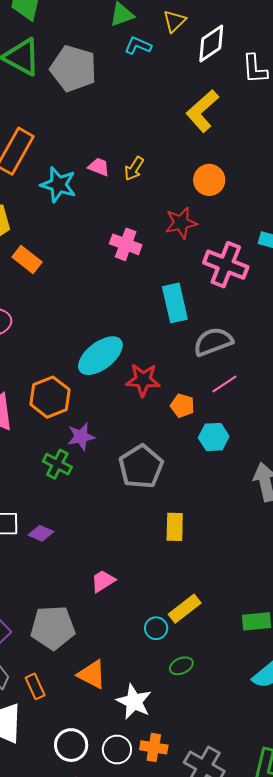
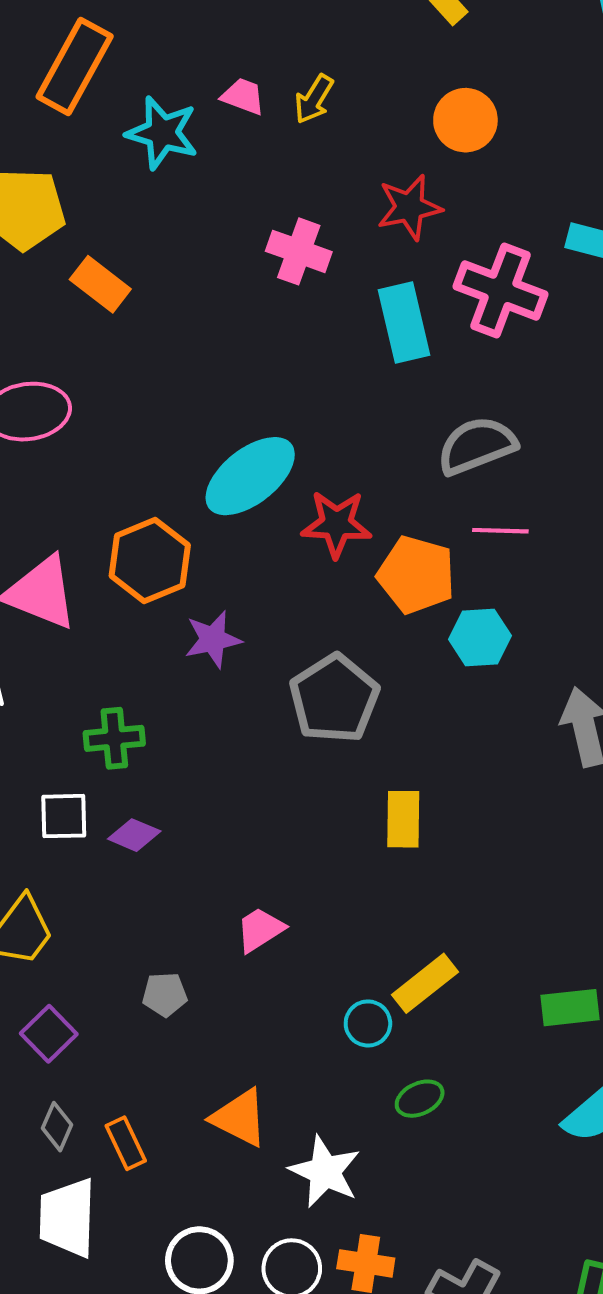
cyan rectangle: (175, 303) -> (404, 322), moved
pink line: (224, 384) -> (500, 531), turned 36
orange pentagon: (182, 406) -> (416, 575), size x1.6
green cross: (57, 464) -> (114, 738), moved, turned -32
gray pentagon: (53, 628) -> (165, 994), moved, size x0.5

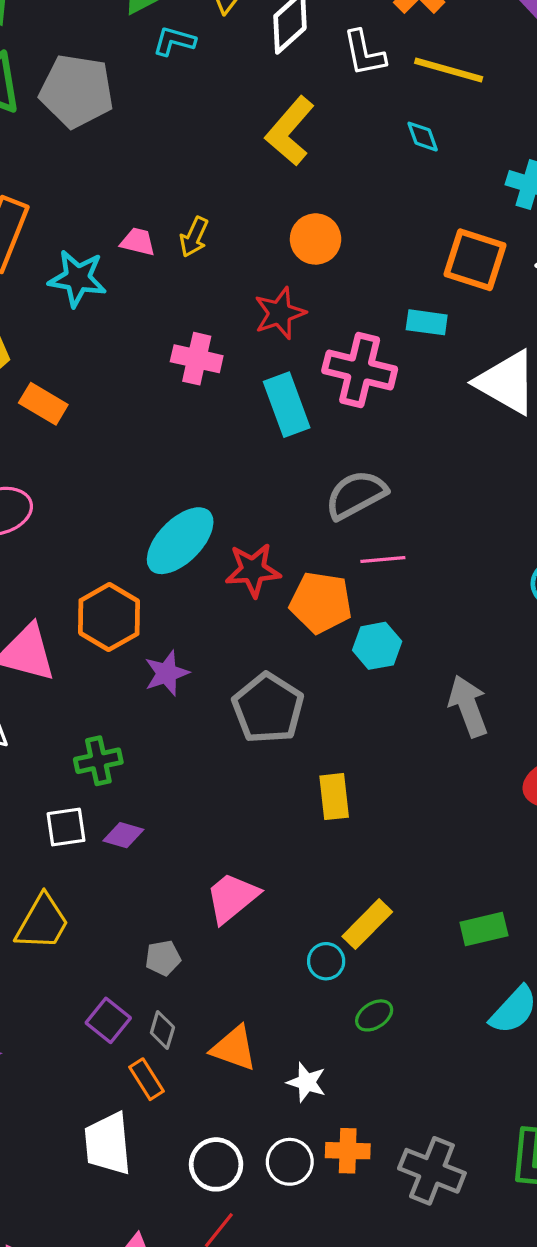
pink trapezoid: (260, 930) -> (232, 898), size x1.4
purple square: (49, 1034) -> (108, 1020), moved
gray diamond: (57, 1127) -> (162, 1030), moved
white star: (325, 1172) -> (307, 1082), size x0.7

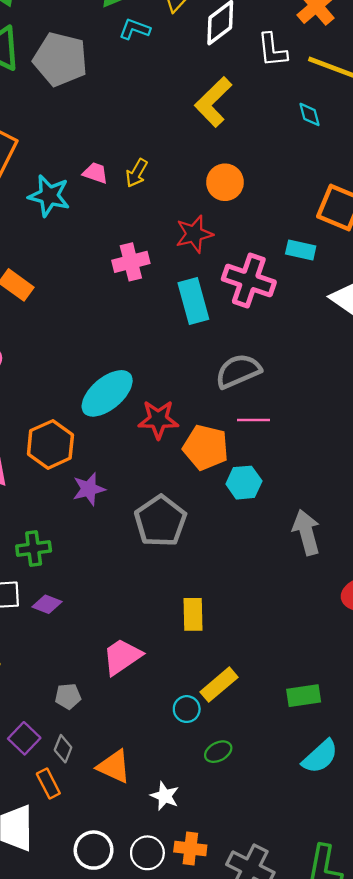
pink cross: (197, 359) -> (131, 262), turned -32
yellow rectangle: (334, 797) -> (193, 614), moved

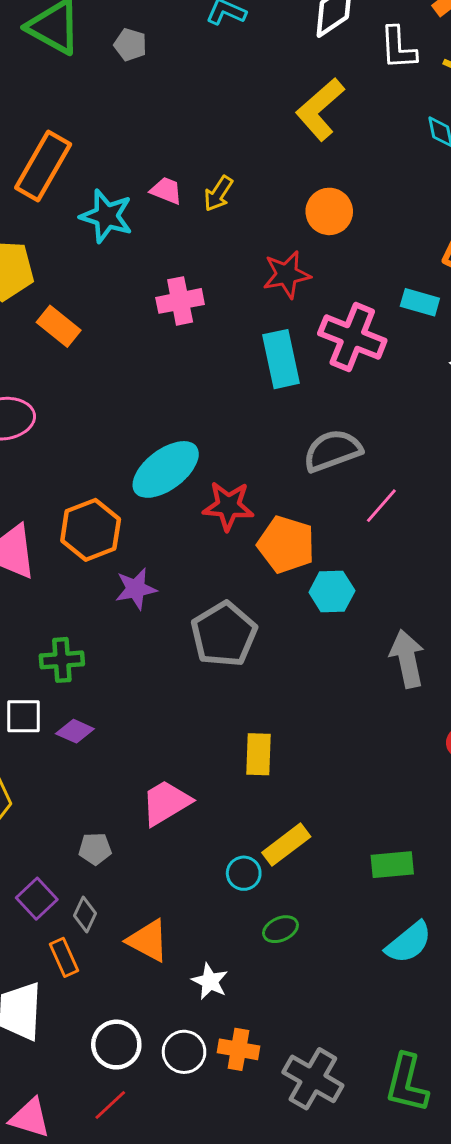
gray pentagon: (60, 59) -> (130, 45), size x0.5
pink cross: (131, 262) -> (180, 301), moved
pink line: (254, 420) -> (381, 506), moved, turned -52

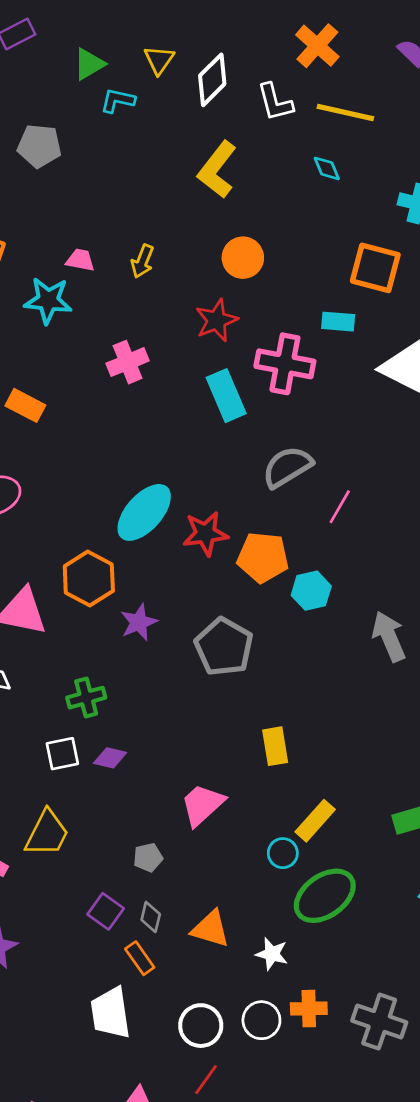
gray pentagon: (130, 45) -> (39, 146), size x1.5
pink trapezoid: (166, 191) -> (80, 260), moved
green ellipse: (280, 929) -> (325, 896), size x2.0

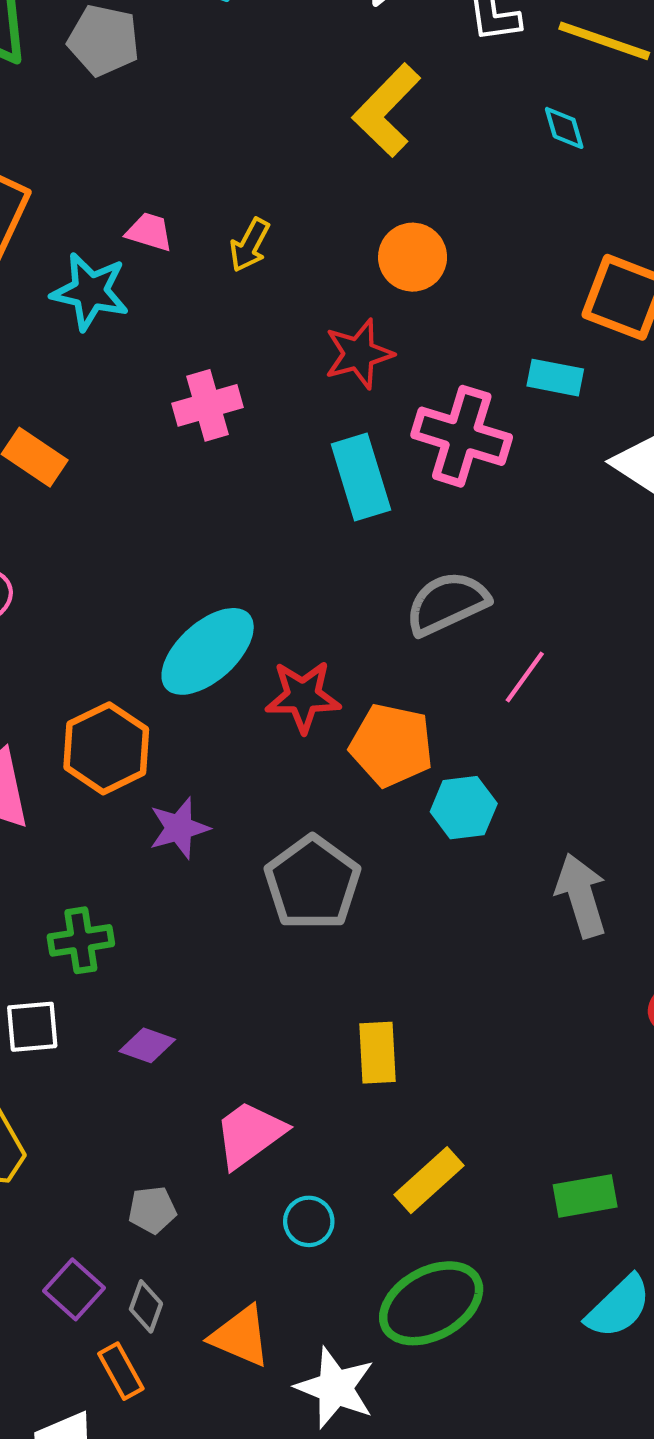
purple diamond: (110, 758) -> (147, 1045), moved
cyan circle: (283, 853) -> (309, 1221), moved
white star: (272, 954) -> (335, 1388), size x1.5

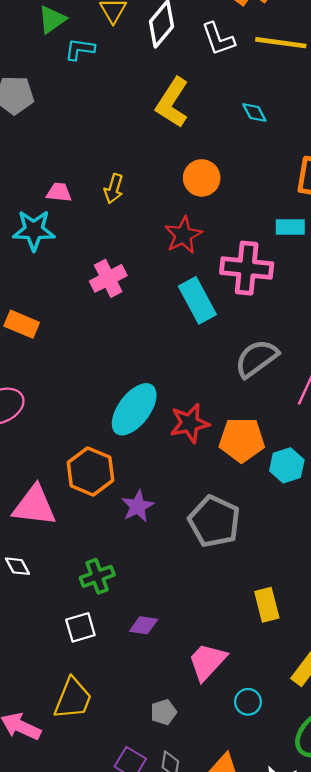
cyan diamond: (564, 128) -> (254, 112), moved

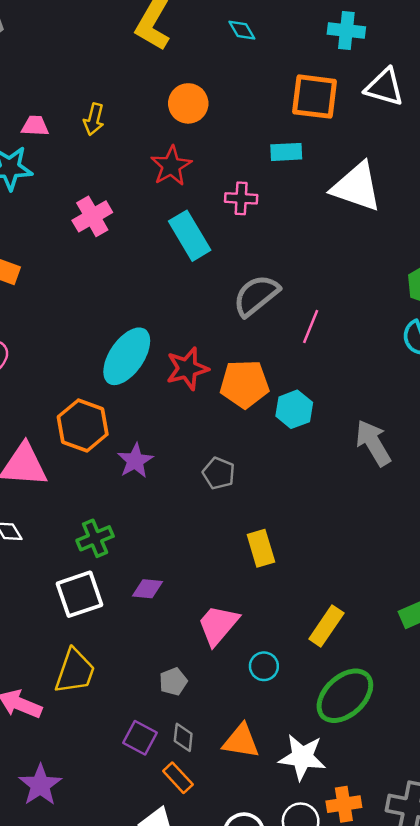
pink cross: (247, 268) -> (241, 198), size x0.6
gray pentagon: (214, 521) -> (219, 473), size x0.6
yellow rectangle: (267, 605) -> (261, 548), moved
white square: (80, 627) -> (79, 594), size x1.4

